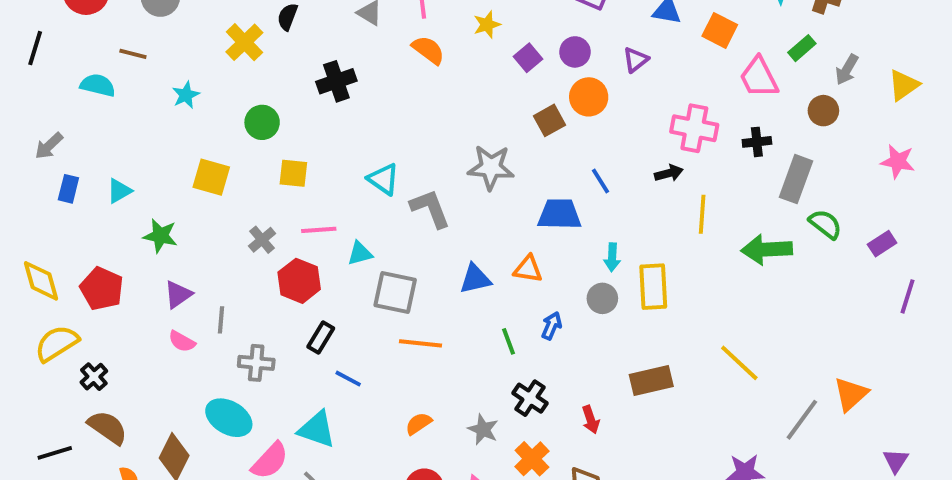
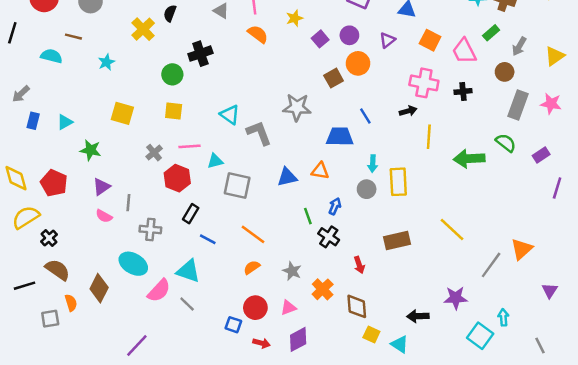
orange square: (720, 30) -> (430, 40), moved
green circle: (262, 122) -> (172, 74), moved
gray rectangle: (796, 179) -> (518, 105), moved
orange line: (420, 343) -> (253, 234), moved, turned 30
black cross: (530, 398) -> (329, 237), moved

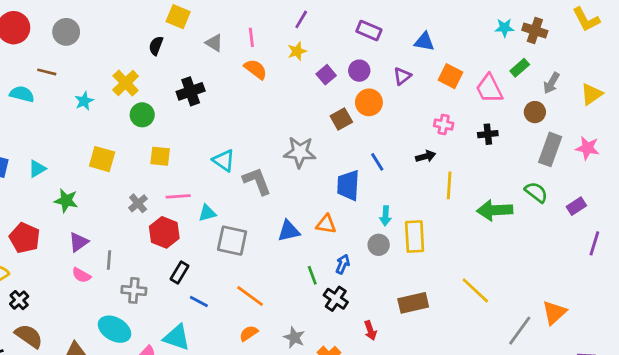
yellow cross: (143, 29) -> (126, 83), moved
green circle: (172, 74) -> (142, 115), moved
pink cross: (424, 83) -> (444, 125), size x0.6
blue trapezoid: (340, 137) -> (348, 185), turned -88

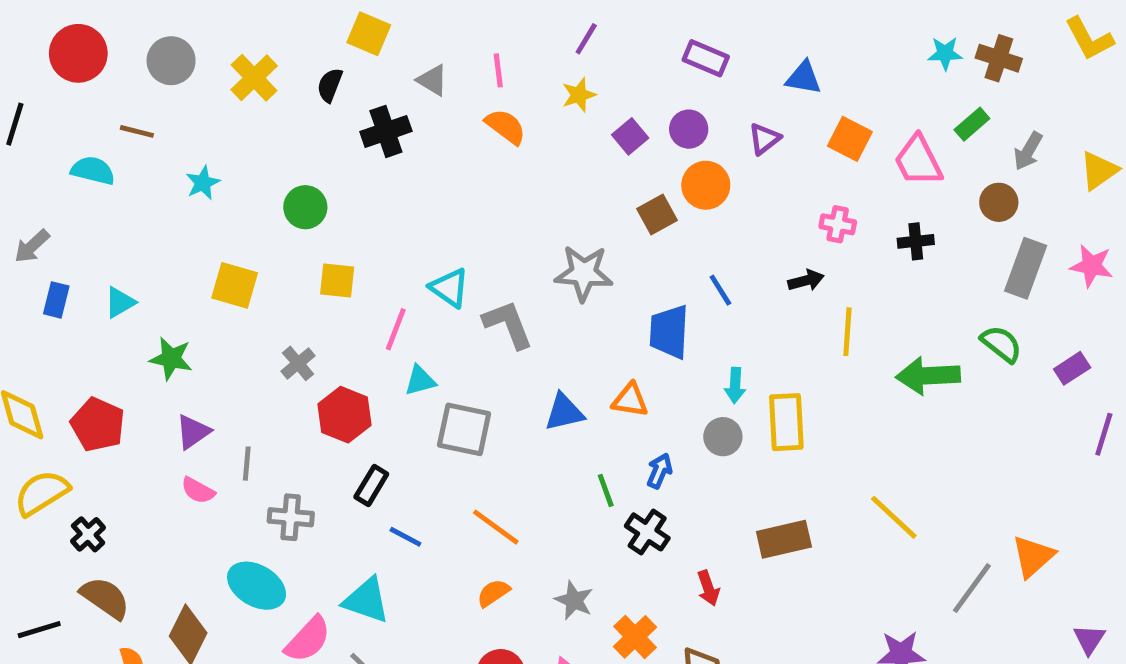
yellow cross: (126, 83) -> (254, 78), moved
black cross: (191, 91) -> (386, 131), moved
pink line: (178, 196) -> (396, 329), moved, turned -65

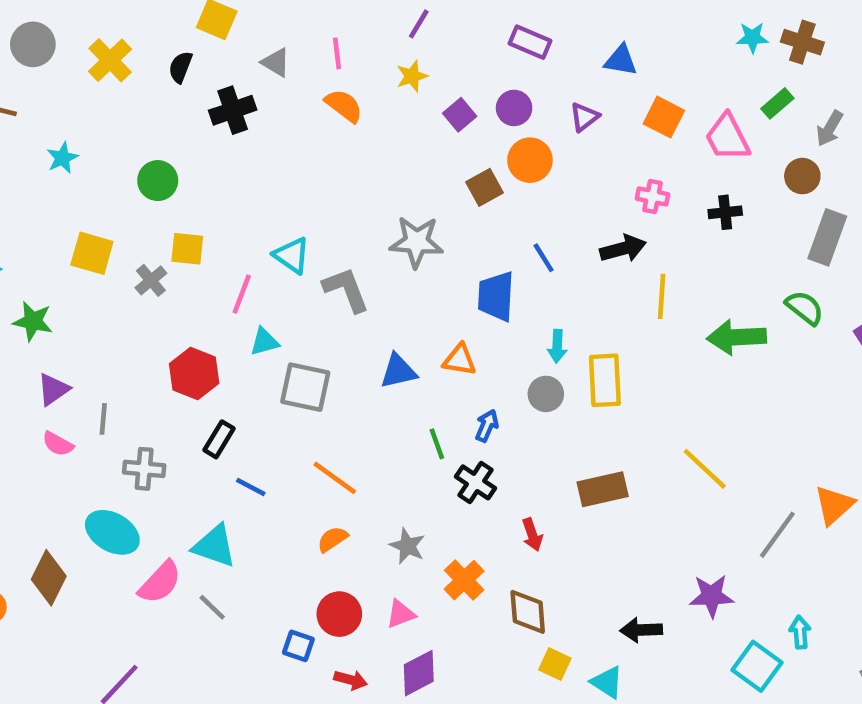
black arrow: (806, 280) -> (623, 249), size x1.4
gray cross: (298, 363) -> (151, 280), moved

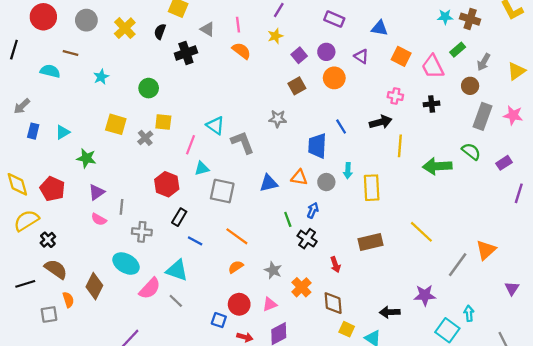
purple triangle: (584, 117) -> (361, 56), turned -49
brown square: (485, 187) -> (297, 86), moved
gray star: (416, 242) -> (278, 119), size x0.7
gray circle: (546, 394) -> (326, 182), moved

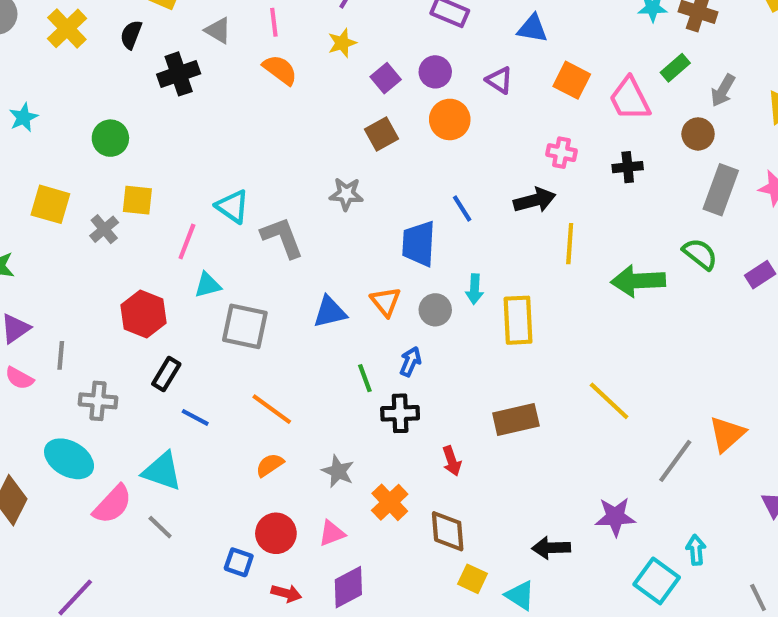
orange triangle: (299, 177) -> (386, 302), turned 42
black cross: (307, 239) -> (400, 413), turned -36

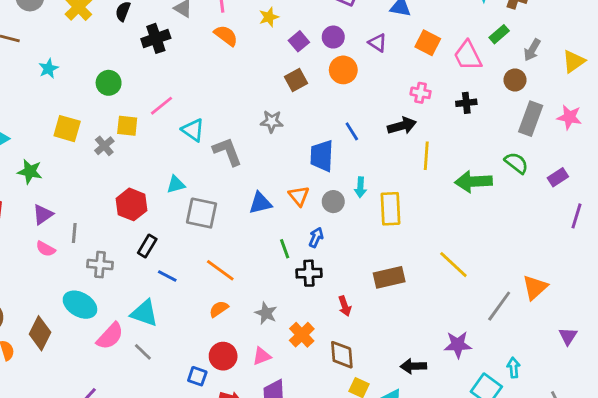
pink line: (187, 242) -> (162, 106), moved, turned 30

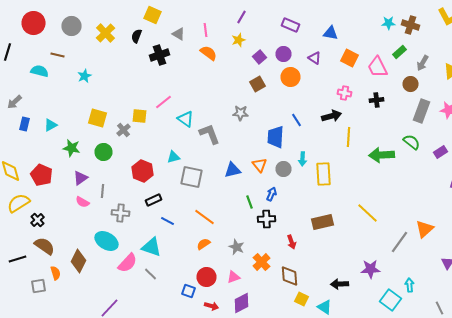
green circle: (109, 83) -> (104, 152), moved
black rectangle: (147, 246) -> (154, 200), turned 35

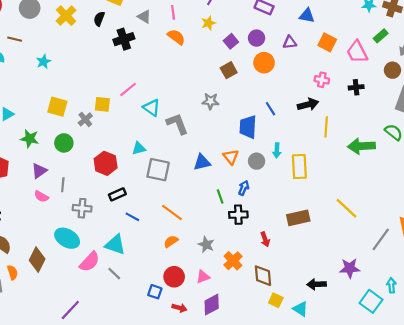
purple triangle: (314, 58) -> (290, 42), turned -40

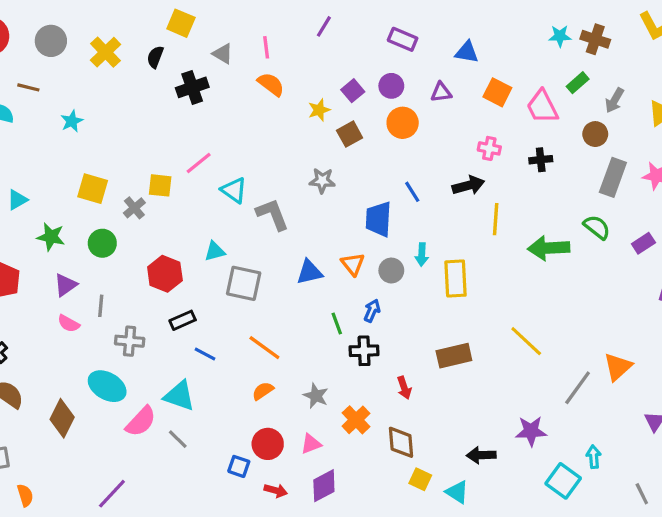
yellow star: (208, 23) -> (319, 110), moved
orange semicircle: (12, 272) -> (25, 495), moved

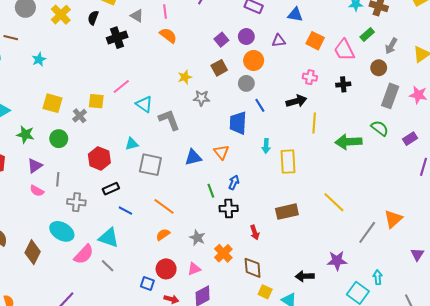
yellow star: (319, 110) -> (185, 77), moved
gray circle: (391, 271) -> (246, 83), moved

